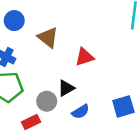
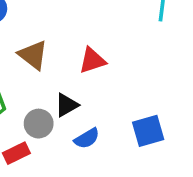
brown triangle: (48, 37) -> (33, 55), moved

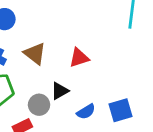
blue semicircle: (87, 138) -> (86, 112), moved

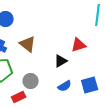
red triangle: (79, 58) -> (79, 45), moved
black triangle: (60, 91) -> (61, 61), moved

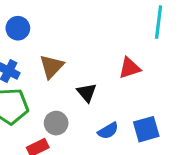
brown triangle: (28, 44) -> (52, 66), turned 36
black triangle: (61, 61) -> (87, 92), moved, turned -40

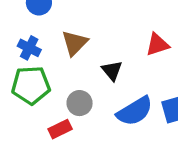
blue semicircle: (108, 131) -> (135, 111), size x1.6

